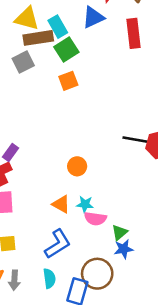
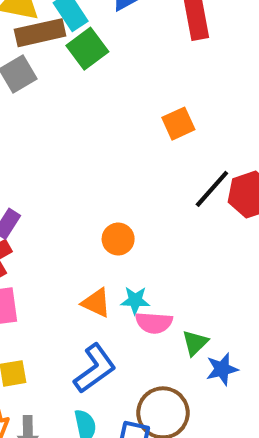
orange square: (68, 81) -> (178, 124), moved
black line: (136, 140) -> (212, 189), turned -55
blue star: (124, 249) -> (222, 369), moved

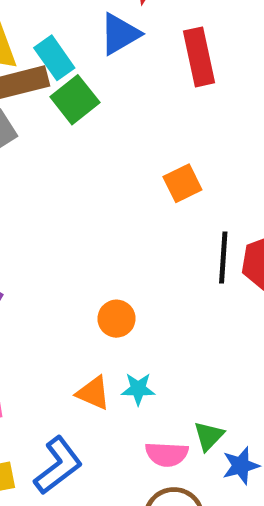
black line: (212, 189) -> (223, 258), turned -36
pink semicircle: (154, 323) -> (167, 454), moved
blue L-shape: (95, 368) -> (58, 465), moved

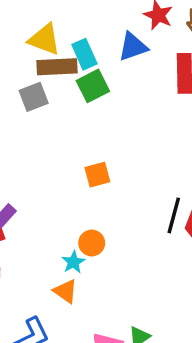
orange square: (182, 183) -> (97, 175), moved
cyan star: (138, 389) -> (73, 262), moved, turned 30

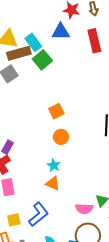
blue triangle: (133, 47) -> (61, 32), turned 30
orange circle: (92, 243) -> (61, 137), moved

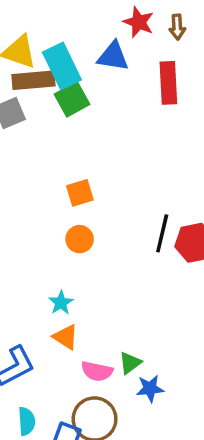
cyan rectangle: (33, 42) -> (62, 66), size x1.4
cyan star: (54, 165) -> (61, 303), moved
orange triangle: (53, 183) -> (66, 337), moved

